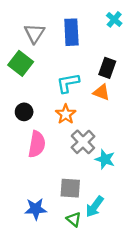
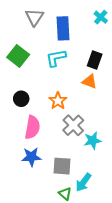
gray triangle: (34, 33) -> (34, 17), moved
cyan L-shape: (68, 83) -> (56, 58), moved
cyan star: (105, 159) -> (93, 141), turned -30
blue star: (36, 209) -> (31, 157), moved

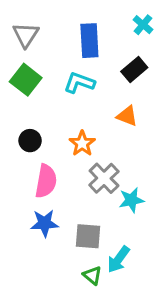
gray triangle: (34, 17) -> (26, 35), moved
cyan L-shape: (56, 58) -> (79, 83), turned 30
black rectangle: (95, 60) -> (134, 70), moved, turned 30

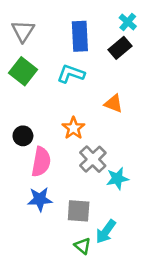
black rectangle: (134, 70) -> (120, 48), moved
black circle: (30, 141) -> (23, 136), moved

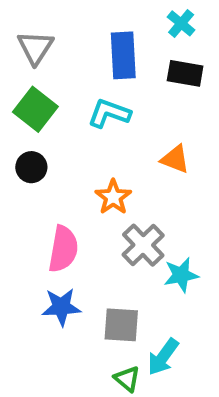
cyan cross: (128, 22) -> (181, 23), moved
black rectangle: (120, 48) -> (185, 73), turned 50
black circle: (23, 136) -> (31, 167), moved

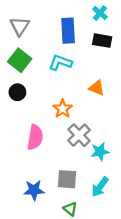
blue star: (61, 307) -> (34, 190), moved
cyan arrow: (163, 357) -> (100, 187), moved

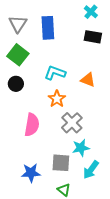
blue rectangle: (68, 31) -> (48, 28), moved
cyan L-shape: (60, 63) -> (55, 73), moved
cyan star: (100, 152) -> (81, 148), moved

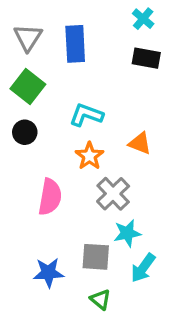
orange triangle: (88, 80) -> (140, 143), moved

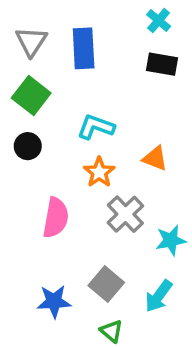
cyan star: (127, 233) -> (171, 240), moved
gray square: (96, 257) -> (106, 284), turned 36

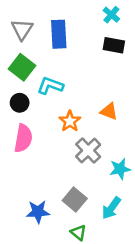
cyan L-shape: (96, 127) -> (50, 86), moved
pink semicircle: (56, 218) -> (23, 138), moved

